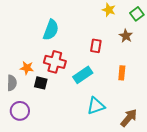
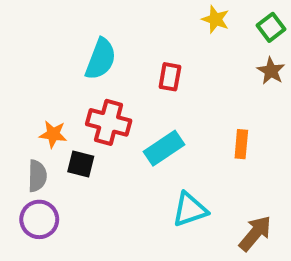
brown star: (126, 36) -> (271, 71), moved
red rectangle: (96, 46) -> (170, 77), moved
gray semicircle: (12, 83) -> (37, 176), moved

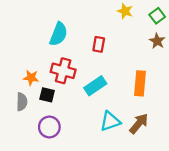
orange rectangle: (241, 144) -> (140, 83), size x1.5
purple circle: (39, 219) -> (49, 127), moved
brown arrow: (255, 233) -> (139, 124), moved

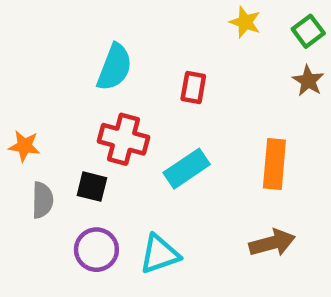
orange star: (31, 78) -> (24, 146), moved
cyan triangle: (110, 121) -> (160, 254), moved
brown arrow: (139, 124) -> (272, 243), turned 35

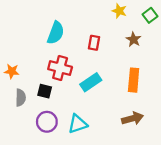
brown star: (308, 81) -> (134, 39), moved

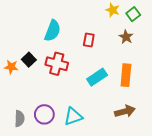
green square: (150, 15) -> (133, 14), moved
cyan rectangle: (91, 82) -> (97, 77), moved
black square: (45, 91) -> (29, 60), moved, turned 32
gray semicircle: (21, 98) -> (20, 119), moved

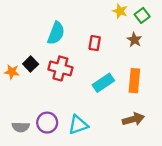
gray semicircle: (20, 119) -> (21, 127), turned 91

